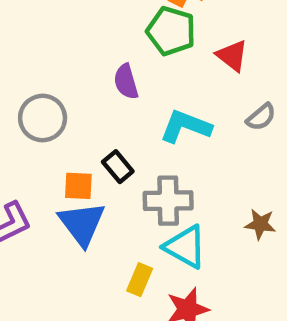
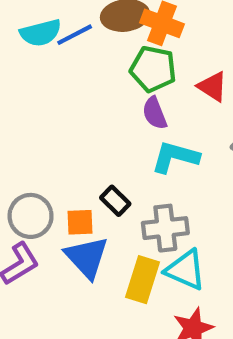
purple semicircle: (126, 82) -> (155, 113), moved
gray circle: (43, 118) -> (31, 216), moved
yellow rectangle: (140, 280) -> (142, 280), moved, size x1.5

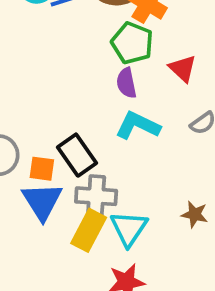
black rectangle: (115, 201) -> (77, 155), size x1.5
gray cross: (165, 228) -> (96, 196), moved
cyan triangle: (186, 270) -> (129, 228), turned 30

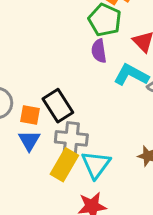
cyan L-shape: (138, 126) -> (131, 75), moved
blue triangle: (42, 201) -> (29, 140), size x0.7

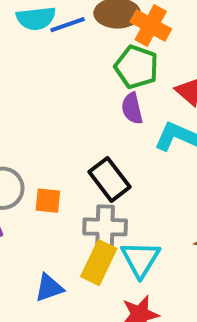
black rectangle: (58, 106) -> (110, 179), moved
blue triangle: (29, 140) -> (49, 288), moved, turned 45

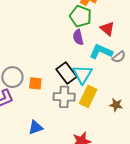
cyan triangle: (140, 259) -> (83, 74), moved
yellow rectangle: (99, 263) -> (88, 96), moved

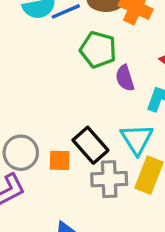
green pentagon: (81, 16) -> (98, 50), moved
black rectangle: (67, 73) -> (90, 145), moved

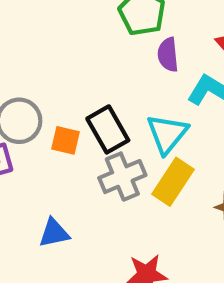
gray cross: (109, 179) -> (122, 177), turned -32

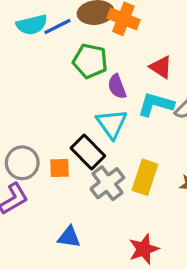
cyan triangle: (167, 134) -> (112, 124), moved
blue triangle: (54, 233) -> (69, 237), turned 35

